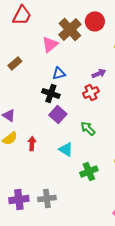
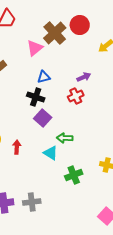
green arrow: (88, 128) -> (65, 138), moved, turned -42

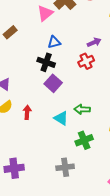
green arrow: (65, 138) -> (82, 109), moved
gray cross: (32, 202) -> (65, 167), moved

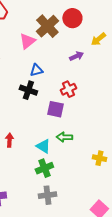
purple arrow: (94, 42) -> (76, 56), moved
purple square: (53, 83) -> (55, 109), moved, turned -30
green cross: (84, 140) -> (44, 168), moved

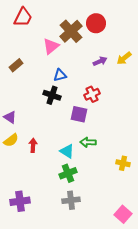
yellow arrow: (98, 39) -> (124, 58), moved

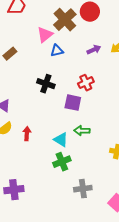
blue triangle: (60, 75) -> (57, 51), moved
gray cross: (71, 200) -> (83, 189), moved

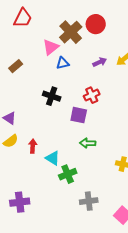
cyan triangle: (61, 140) -> (53, 158), moved

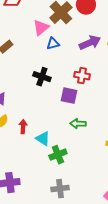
purple arrow: (100, 62) -> (90, 43), size x1.5
red cross: (92, 95) -> (82, 76), turned 35
gray cross: (89, 201) -> (60, 189), moved

